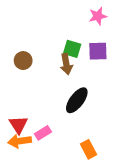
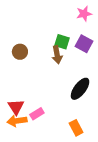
purple square: (98, 51) -> (84, 44), turned 30
black ellipse: (77, 100) -> (80, 89), moved

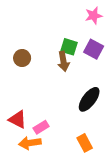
red triangle: (16, 107) -> (18, 119), turned -30
orange arrow: (17, 121) -> (30, 143), moved

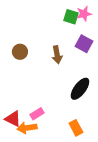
green square: (69, 47) -> (71, 17), moved
red triangle: (18, 119) -> (13, 119), moved

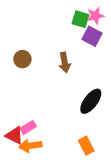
purple square: (84, 44) -> (92, 36), moved
pink rectangle: (37, 114) -> (28, 127), moved

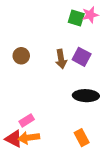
purple square: (92, 36) -> (82, 57), moved
black ellipse: (91, 101) -> (86, 96), turned 55
red triangle: (14, 135) -> (14, 139), moved

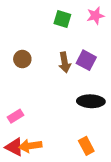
green square: (76, 18) -> (62, 19), moved
pink rectangle: (27, 120) -> (16, 116), moved

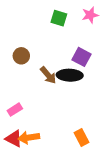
brown arrow: (65, 62) -> (48, 75), moved, turned -30
black ellipse: (91, 101) -> (70, 75), moved

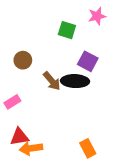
green square: (59, 18) -> (67, 30), moved
pink rectangle: (15, 110) -> (12, 102), moved
red triangle: (14, 139) -> (19, 137), moved, turned -36

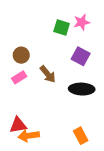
pink star: (97, 16) -> (82, 22), moved
black ellipse: (75, 81) -> (82, 89), moved
pink rectangle: (12, 102) -> (19, 77), moved

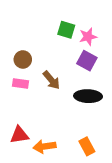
pink star: (82, 22) -> (88, 37), moved
pink rectangle: (19, 77) -> (21, 84), turned 40
orange arrow: (29, 136) -> (45, 146), moved

